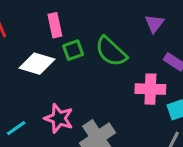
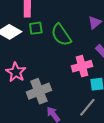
pink cross: (150, 89) -> (82, 66), turned -30

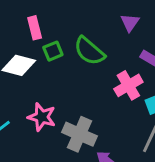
gray cross: (39, 91) -> (79, 134), turned -30

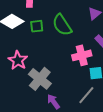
green square: (53, 51) -> (37, 26), moved

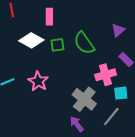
gray cross: (40, 79) -> (84, 99), moved

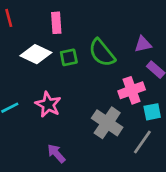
purple triangle: (118, 30) -> (143, 44), moved, turned 32
purple arrow: (77, 124) -> (56, 154), moved

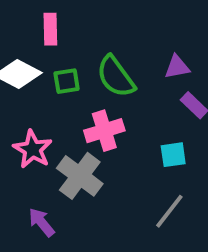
pink cross: (132, 90) -> (104, 131), moved
cyan square: (152, 112) -> (173, 155), moved
gray cross: (107, 123) -> (80, 176), moved

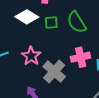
pink cross: (104, 131) -> (81, 57), moved

